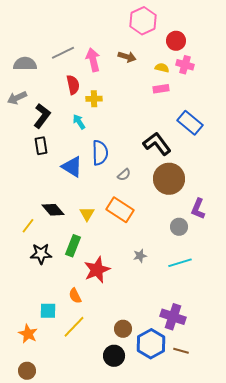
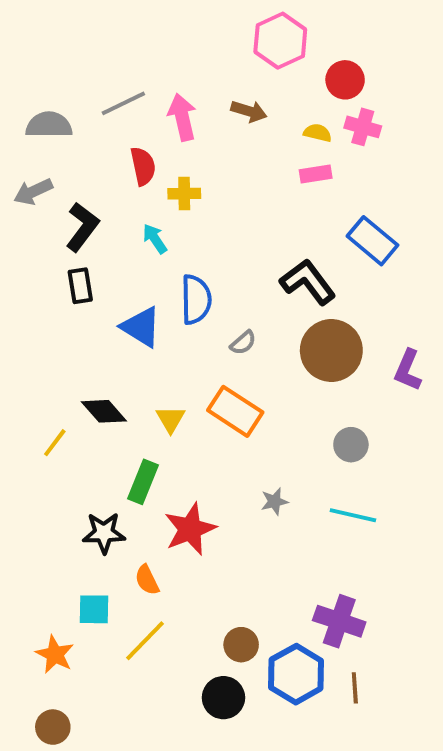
purple L-shape: (198, 209) -> (408, 370), moved
black star: (41, 254) -> (104, 533), moved
cyan line: (180, 263) -> (353, 515), turned 30
brown line: (181, 351) -> (355, 688), turned 70

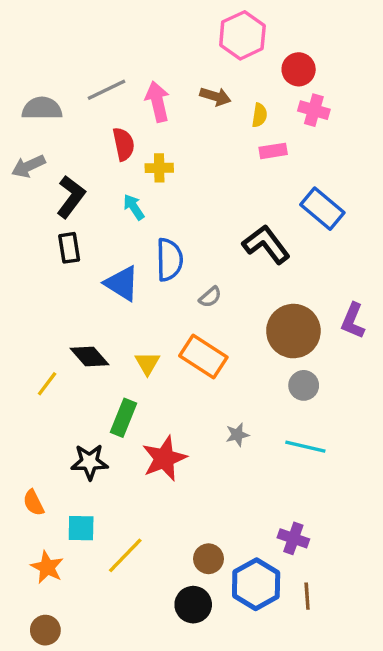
yellow semicircle: (318, 133) -> (259, 115), moved, turned 85
brown circle: (331, 350) -> (293, 331), moved
orange semicircle: (147, 580) -> (33, 503), moved
purple cross: (339, 621) -> (293, 538), size x0.7

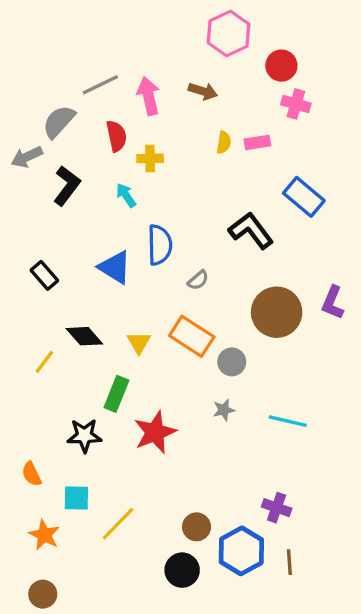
gray semicircle: (42, 108) -> (59, 122), moved, turned -48
yellow semicircle: (259, 115) -> (224, 142), moved
black rectangle: (69, 248) -> (44, 275), moved, turned -32
gray circle: (304, 385) -> (232, 362), moved

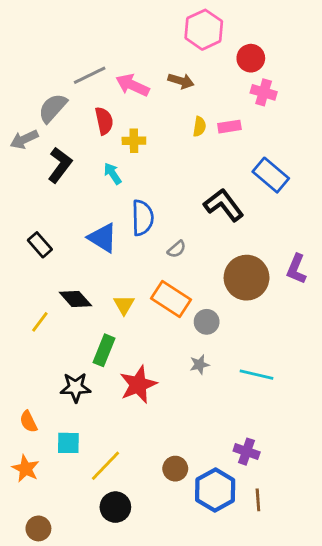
pink arrow: (148, 96) -> (132, 85), turned -52
orange star: (44, 535) -> (26, 469), moved
black circle: (182, 570) -> (115, 507), moved

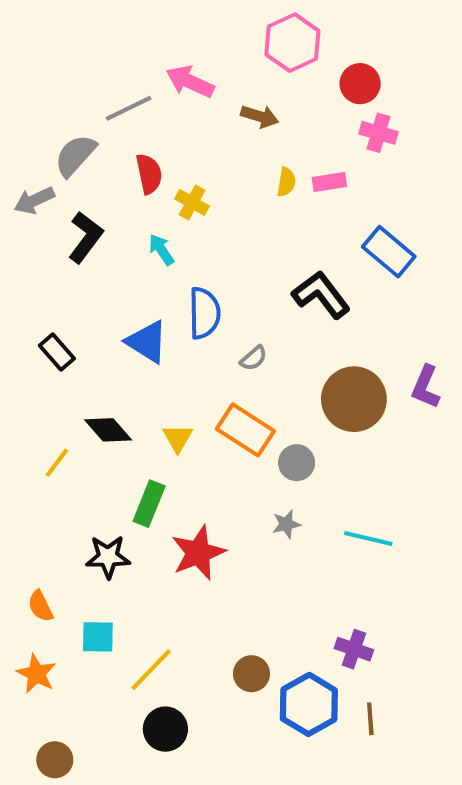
pink arrow: (132, 85) -> (190, 82), moved
yellow cross: (134, 141) -> (192, 202), turned 30

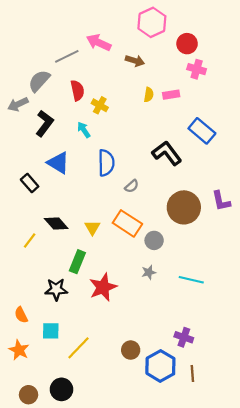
blue triangle: (147, 342) -> (58, 163), moved
purple L-shape: (426, 387) -> (221, 201), turned -35
black circle: (165, 729) -> (61, 389), moved

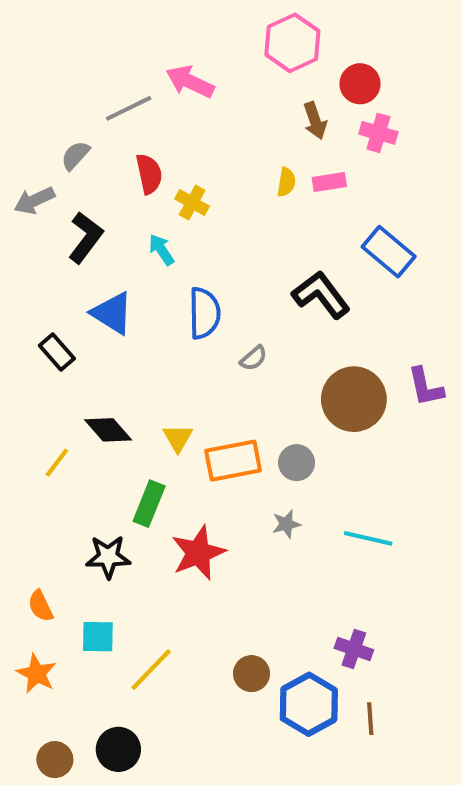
brown arrow: (135, 61) -> (315, 121), moved, turned 54
gray semicircle: (39, 81) -> (75, 155), size x0.7
orange rectangle: (127, 223) -> (233, 461), moved, turned -44

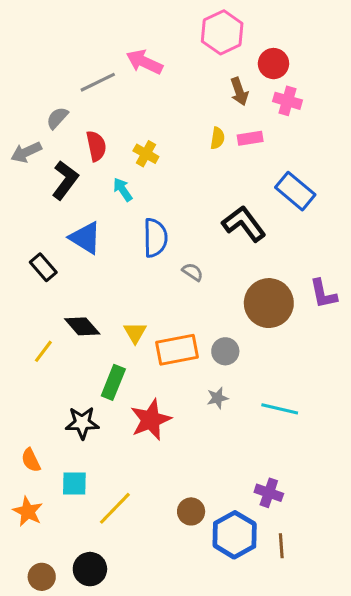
red semicircle: (149, 174) -> (96, 146), moved
gray semicircle: (254, 358) -> (193, 272), turned -105

